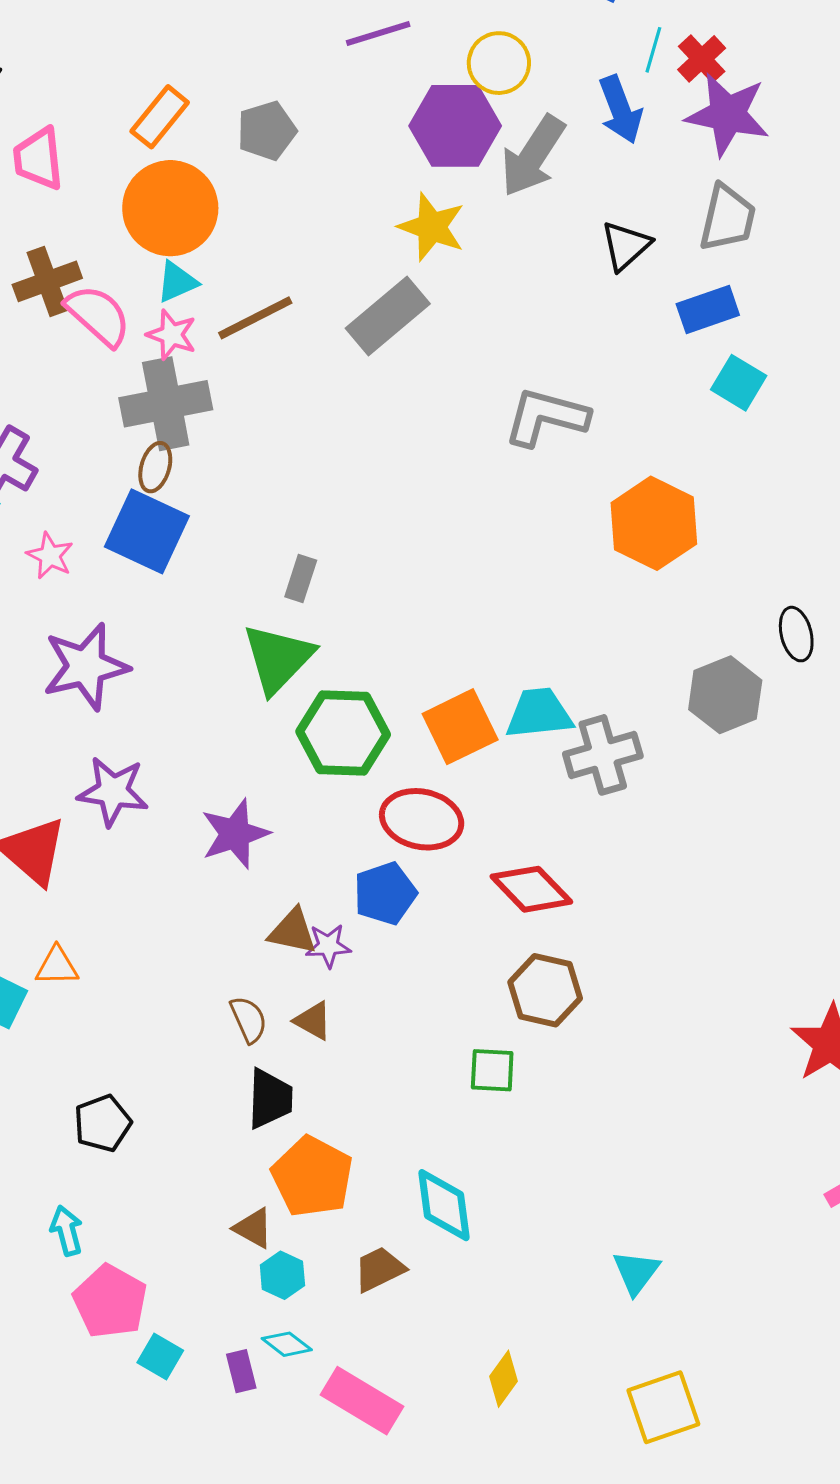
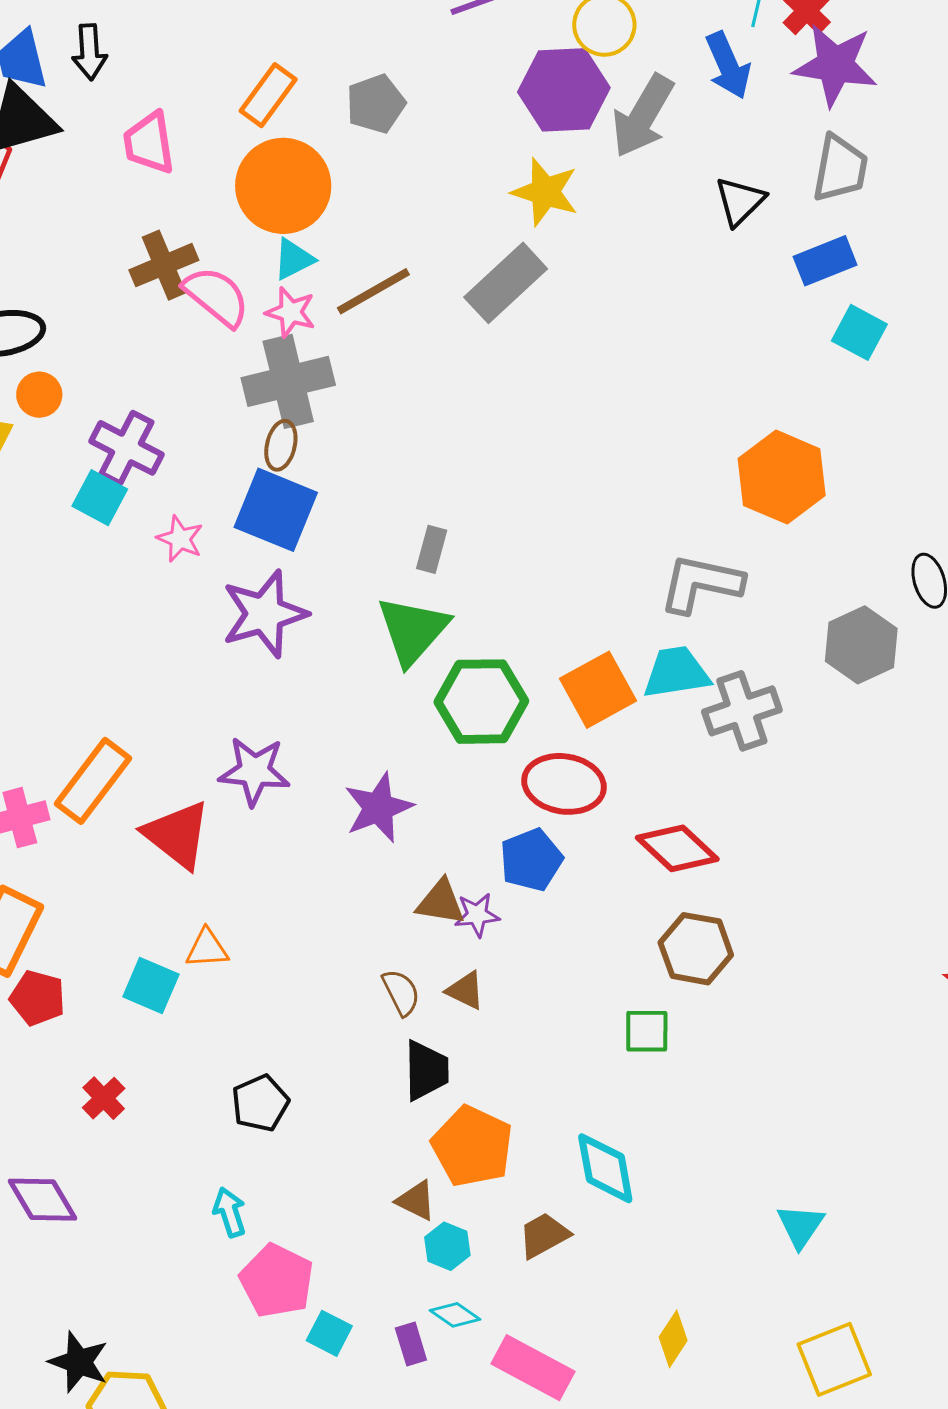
gray L-shape: (546, 417) -> (701, 584), moved
purple star: (86, 667) -> (264, 614), moved

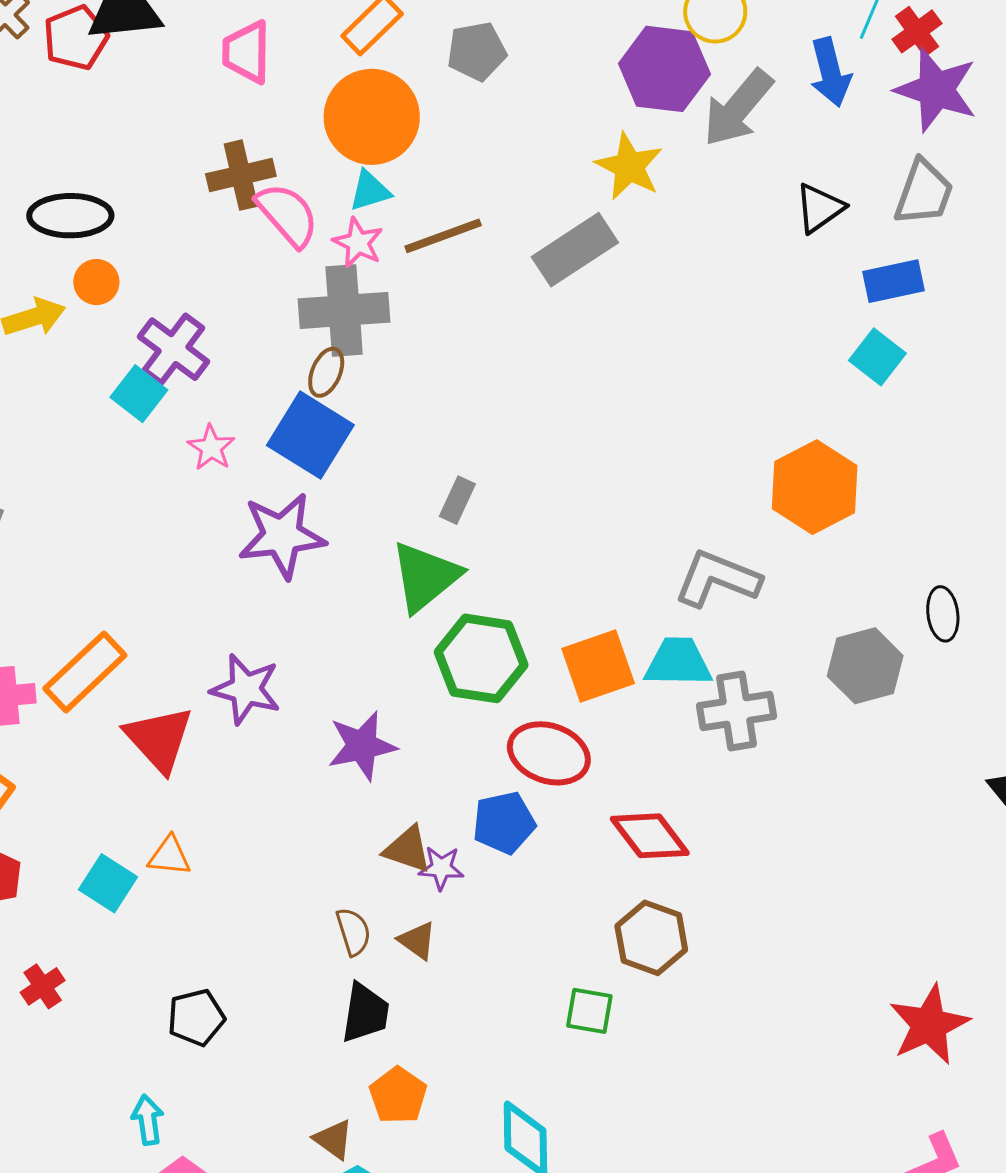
cyan square: (859, 332) -> (877, 357), moved
orange pentagon: (472, 1146) -> (398, 1095), size x0.7

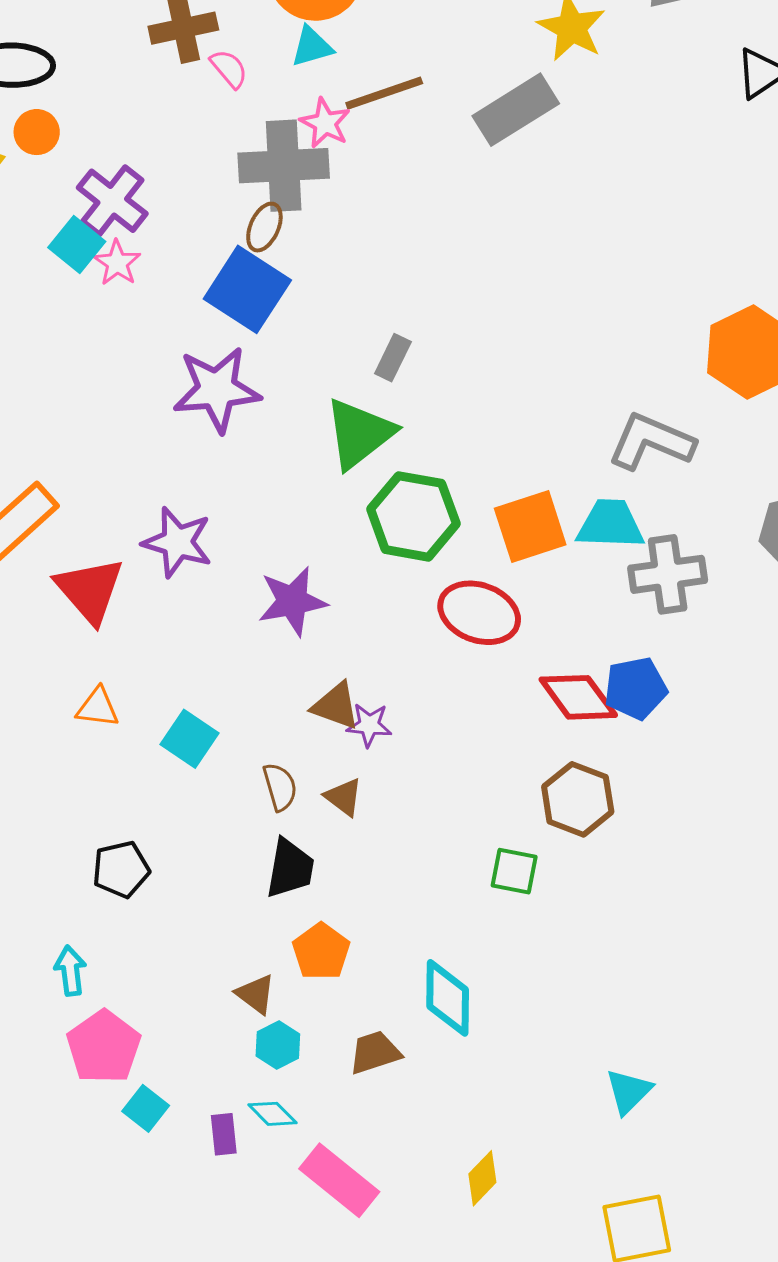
pink semicircle: (287, 215) -> (229, 69), size x0.6
pink star: (358, 243) -> (325, 123), moved
pink star: (211, 448) -> (117, 263), moved
blue pentagon: (504, 823) -> (636, 688), moved
cyan square: (108, 883) -> (190, 739), moved

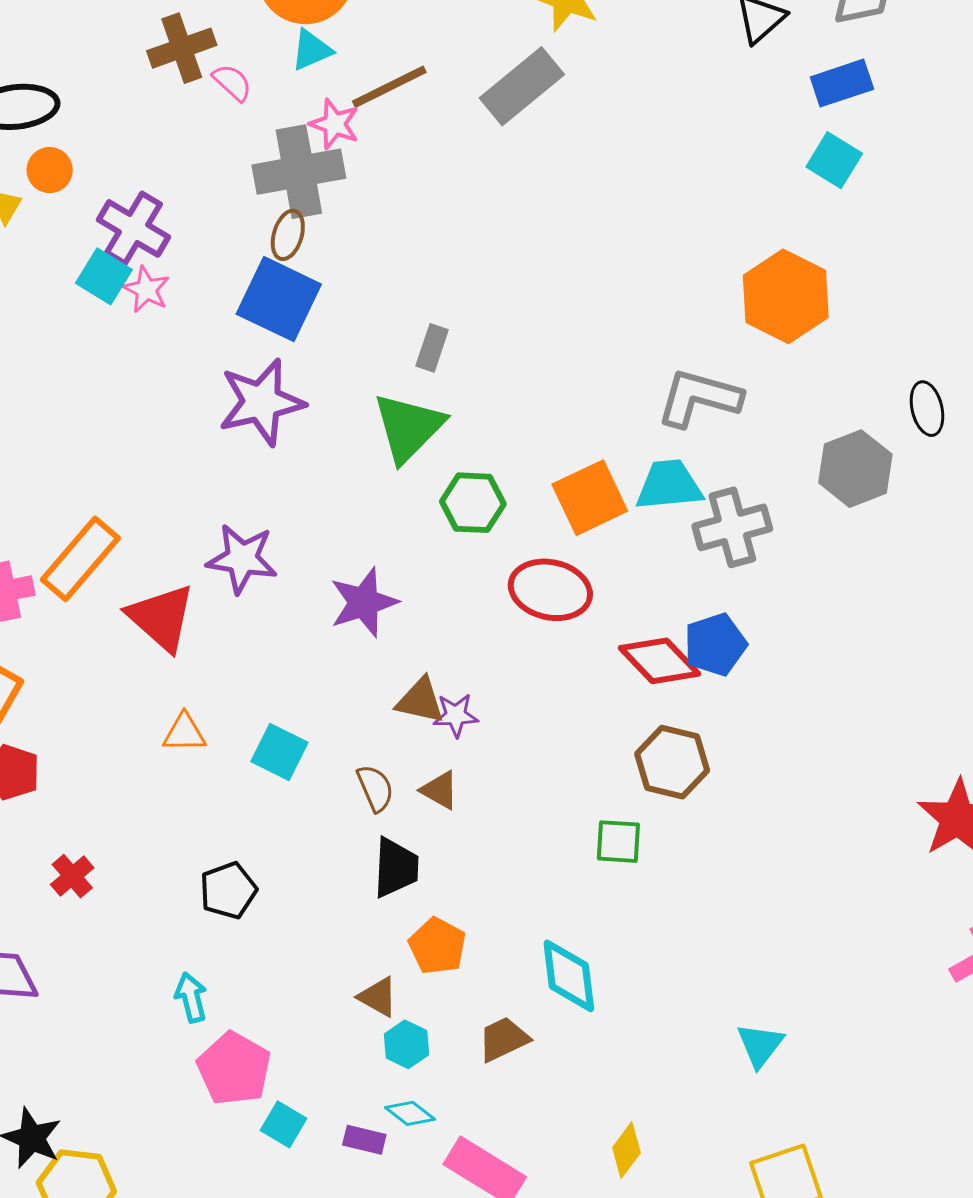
green hexagon: (413, 516) -> (473, 503), size x0.7
purple rectangle: (224, 1134) -> (364, 1140), turned -63

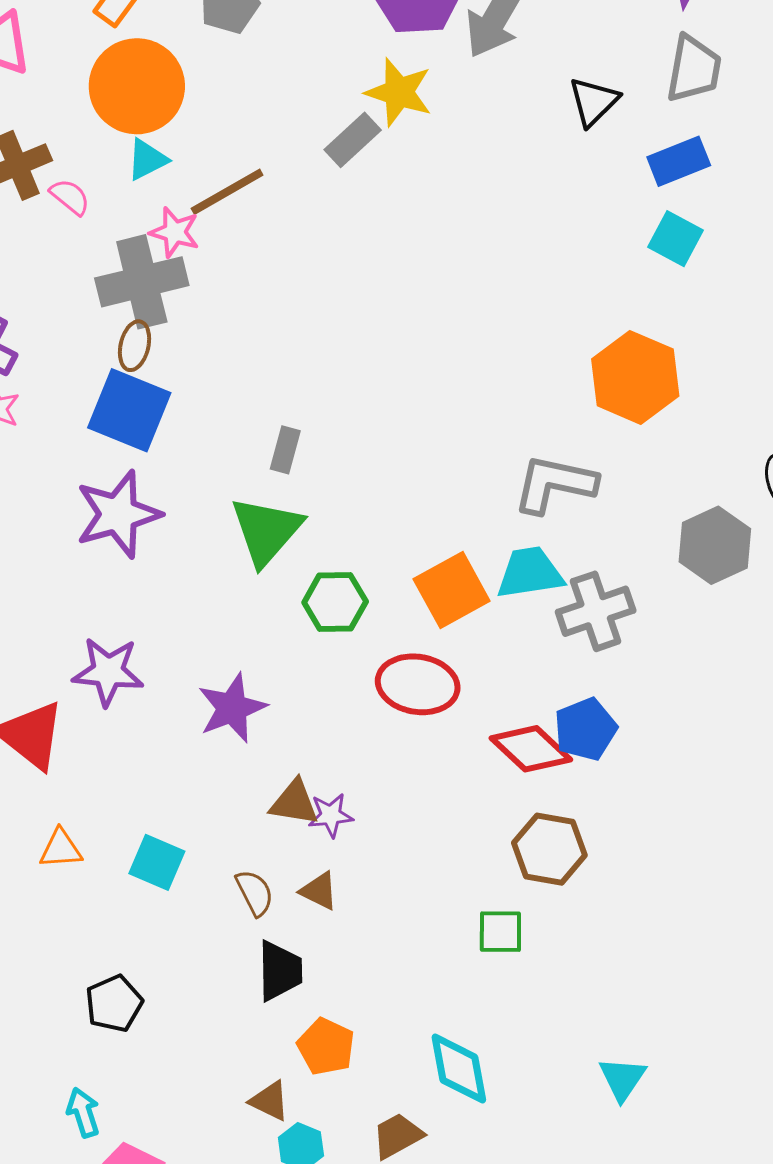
gray rectangle: (522, 86) -> (353, 140), moved, size x0.7
cyan triangle: (760, 1045) -> (622, 1079), moved

